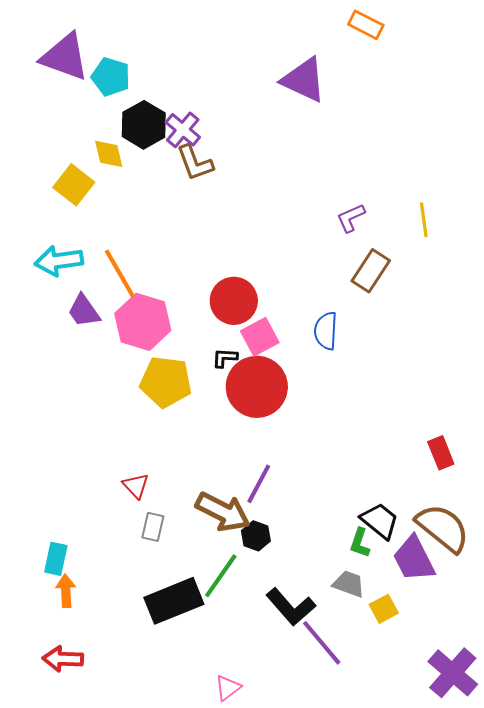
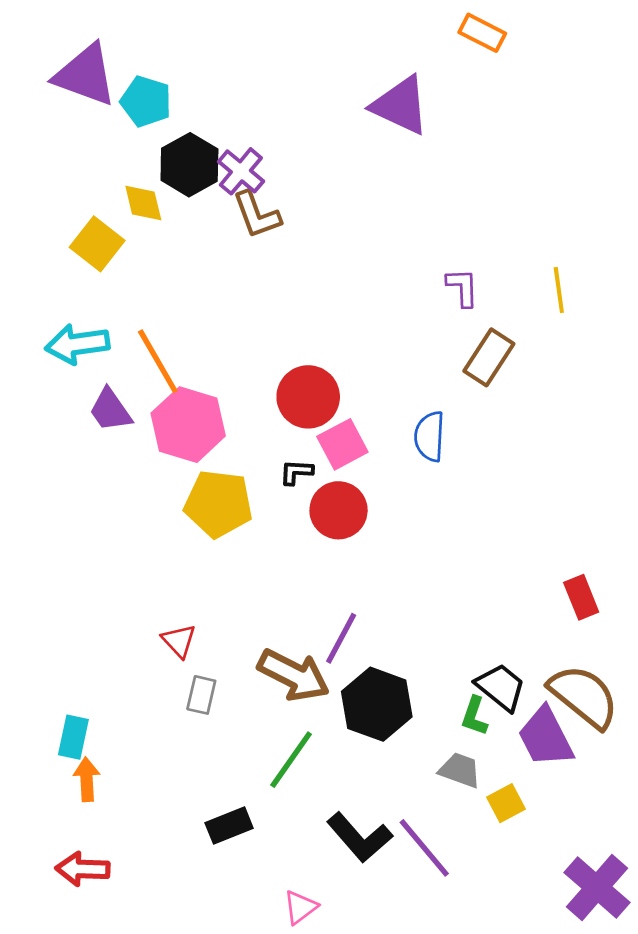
purple L-shape: (351, 218) -> (462, 287), turned 112
red circle: (257, 387) -> (339, 510), size x0.7
black hexagon: (256, 536) -> (377, 704), moved, size x1.8
black rectangle: (174, 601) -> (229, 826), moved, size x0.6
black L-shape: (291, 607) -> (360, 837), moved

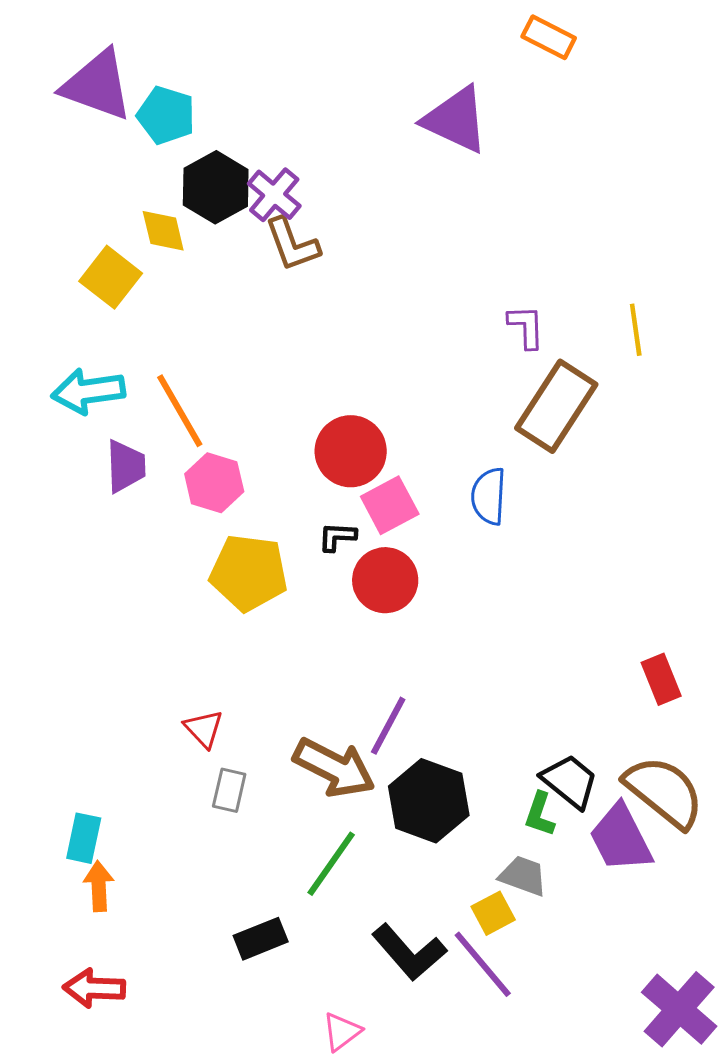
brown rectangle: (489, 357) -> (556, 406), size x1.4
purple trapezoid: (110, 410) -> (126, 466), turned -147
pink hexagon: (188, 425) -> (214, 483), size x0.7
yellow square: (506, 803) -> (493, 913), moved

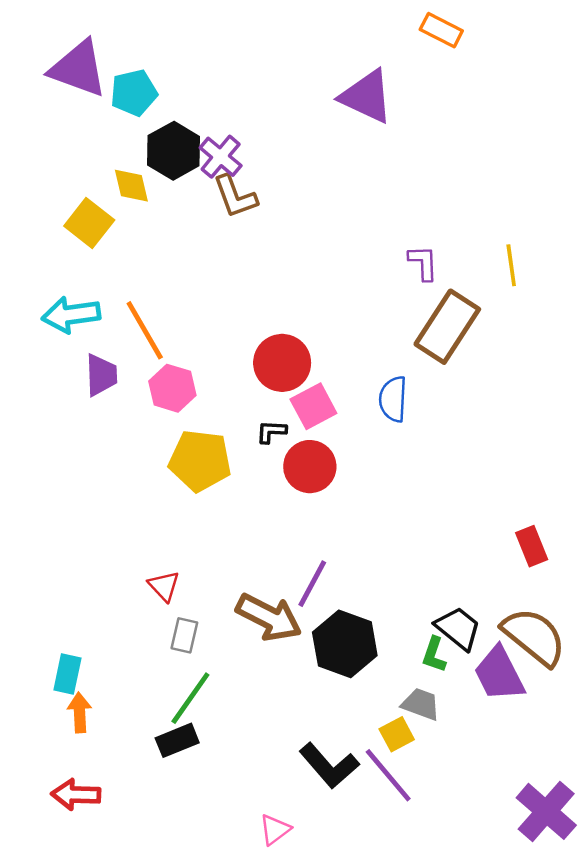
cyan pentagon: (166, 115) -> (134, 93), turned -30
green line: (331, 864) -> (190, 698), moved
black rectangle: (261, 939) -> (177, 740), moved

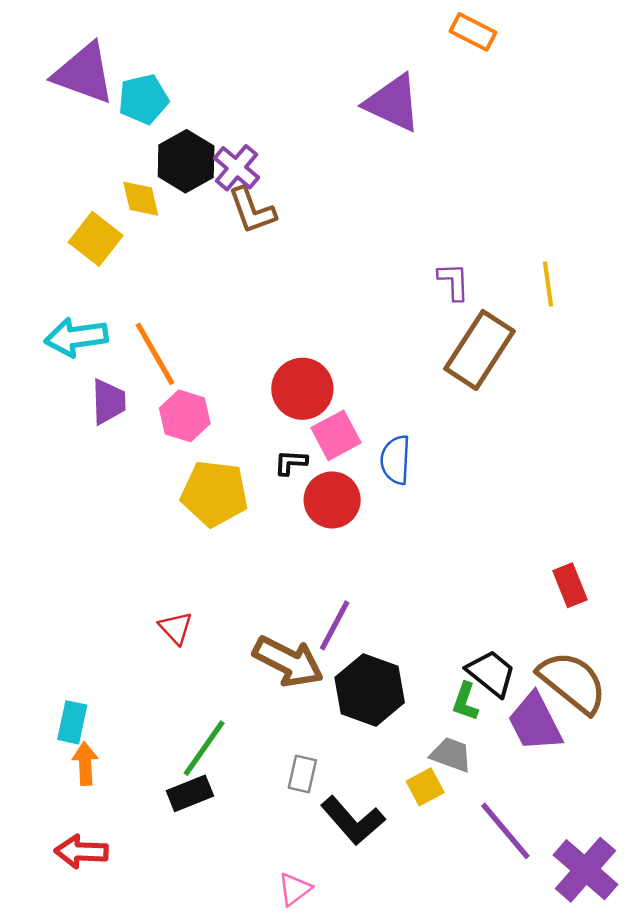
blue semicircle: (393, 399) -> (395, 460), moved
gray rectangle: (184, 635) -> (302, 774), moved
purple line: (388, 775) -> (505, 831), moved

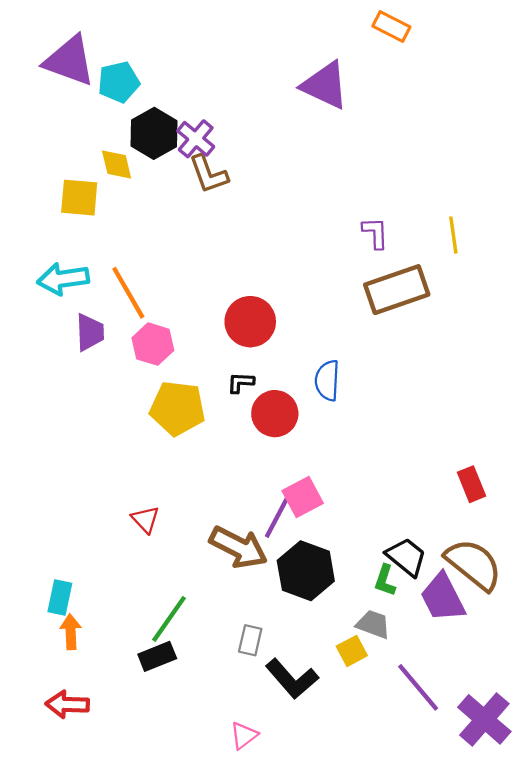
yellow square: (96, 239) -> (79, 198), turned -33
brown rectangle: (479, 350) -> (397, 290), turned 38
pink square: (336, 435) -> (303, 497), moved

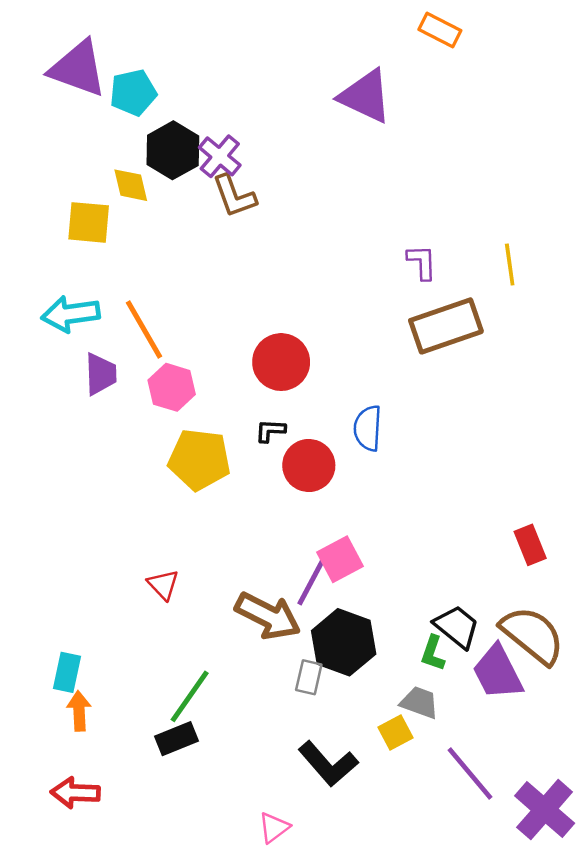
gray rectangle: (250, 640) -> (309, 677), moved

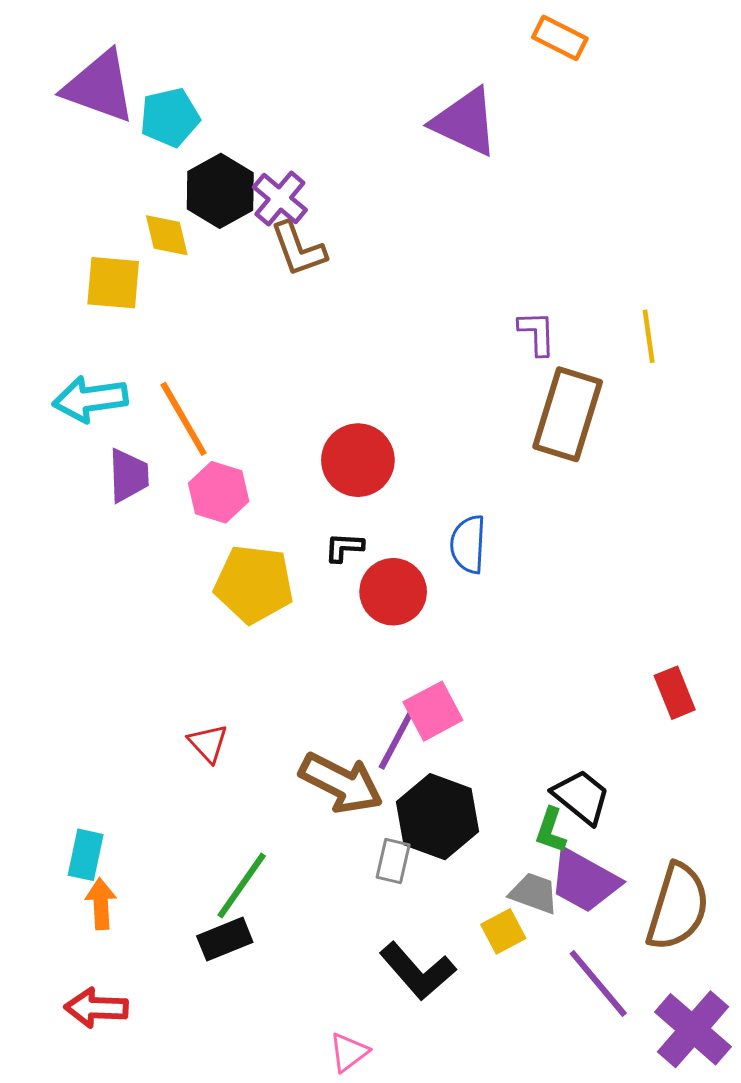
brown rectangle: (446, 326) -> (568, 414), turned -54
brown semicircle: (533, 635) -> (678, 907), moved, turned 68
purple trapezoid: (498, 672) -> (584, 881), moved, turned -34

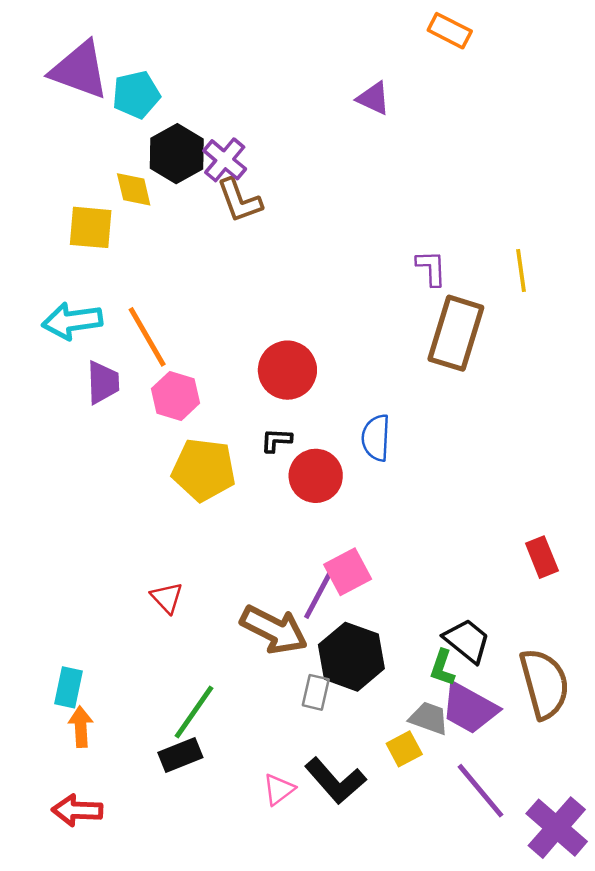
purple triangle: (465, 122) -> (373, 98), size x0.6
brown semicircle: (678, 907) -> (544, 684), moved, turned -32
pink triangle: (349, 1052) -> (279, 789), moved

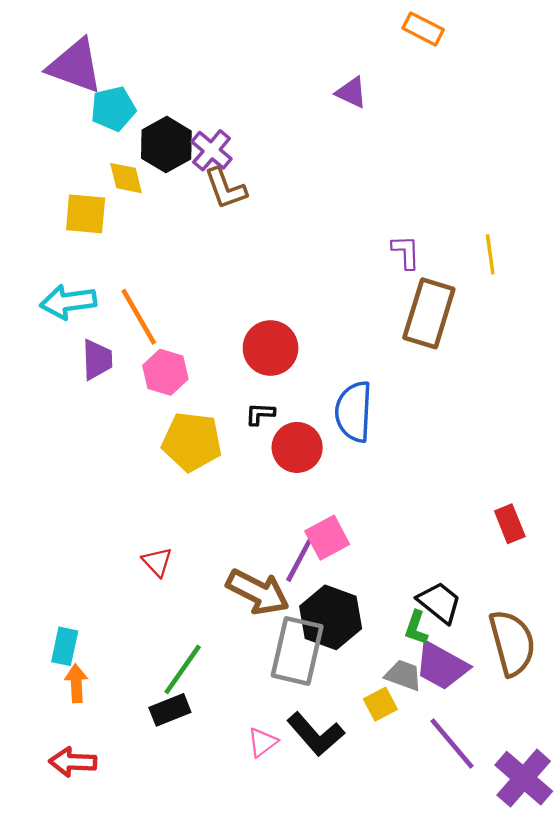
cyan pentagon: (136, 95) -> (113, 109), moved
blue semicircle: (376, 438) -> (354, 412), size x1.4
gray rectangle: (316, 692) -> (297, 651), size x2.0

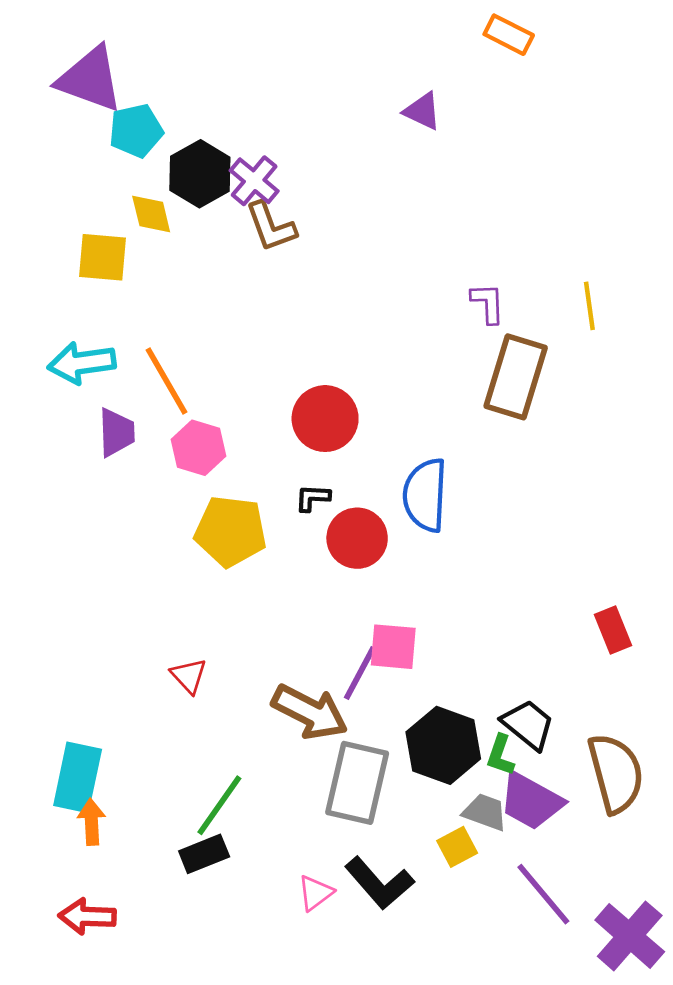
pink square: (327, 538) -> (393, 647), turned 33
black hexagon: (331, 617) -> (443, 745), moved
cyan rectangle: (65, 646) -> (78, 777), size x1.5

